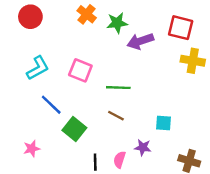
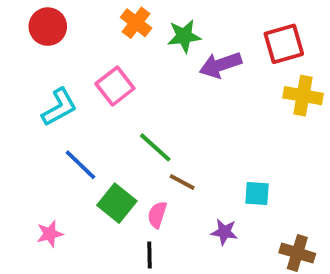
red square: (181, 28) -> (284, 44), turned -30
pink square: (80, 70) -> (115, 86), moved, turned 30
green line: (118, 88) -> (155, 147), moved, turned 40
pink semicircle: (120, 160) -> (157, 215), moved

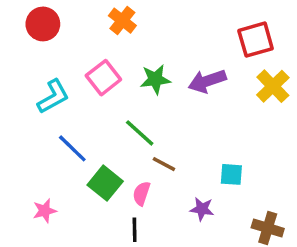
green star: (184, 36) -> (155, 79), moved
purple arrow: (220, 65) -> (207, 81), moved
yellow cross: (303, 96) -> (273, 86), turned 36

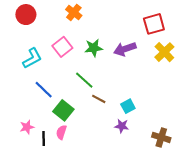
cyan square: (231, 174) -> (128, 106), moved, turned -32
pink semicircle: (141, 193) -> (61, 132), moved
black line: (135, 230) -> (44, 138), moved

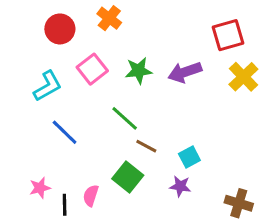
red circle: (26, 15) -> (60, 29), moved
green square: (63, 110) -> (128, 177), moved

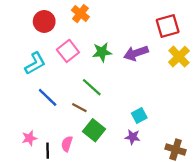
brown line: (146, 146) -> (79, 108), moved

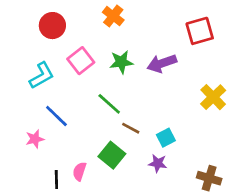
orange cross: (80, 14) -> (113, 16), moved
yellow cross: (179, 57) -> (213, 97), moved
brown line: (79, 108) -> (131, 128), moved
pink star: (29, 138) -> (35, 139), moved

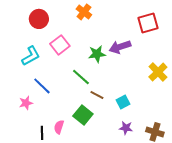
green star: (121, 62) -> (97, 54), moved
purple star: (158, 163) -> (126, 128), moved

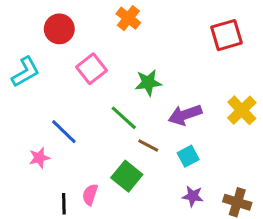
purple arrow: (120, 47) -> (185, 115), moved
cyan L-shape: (31, 56) -> (26, 72), moved

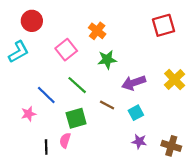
orange cross: (128, 18) -> (97, 31), moved
red circle: (59, 29) -> (32, 21), moved
green line: (124, 118) -> (77, 85), moved
green square: (127, 176) -> (76, 118), moved, turned 35

